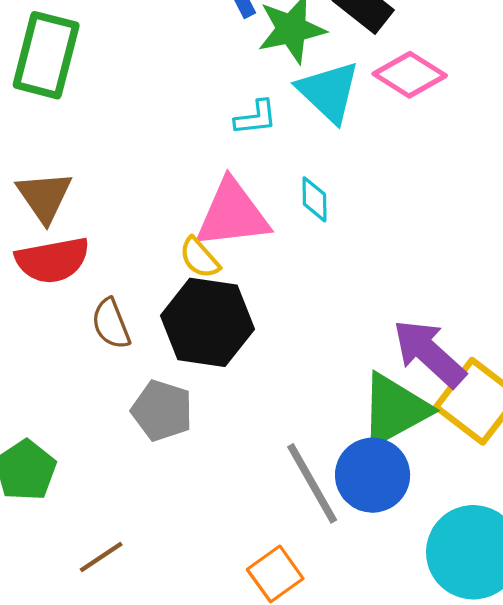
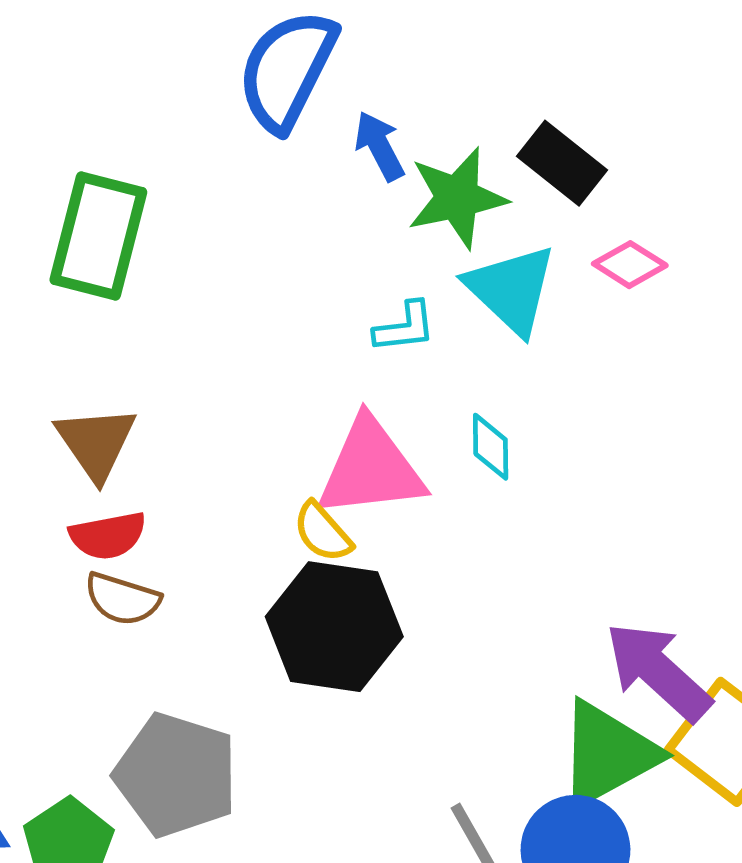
pink diamond: (410, 75) -> (630, 265), size x0.7
red semicircle: (52, 260) -> (108, 536), size x0.7
brown semicircle: (111, 324) -> (122, 599), moved, turned -51
gray pentagon: (162, 411) -> (176, 775), moved, size x1.4

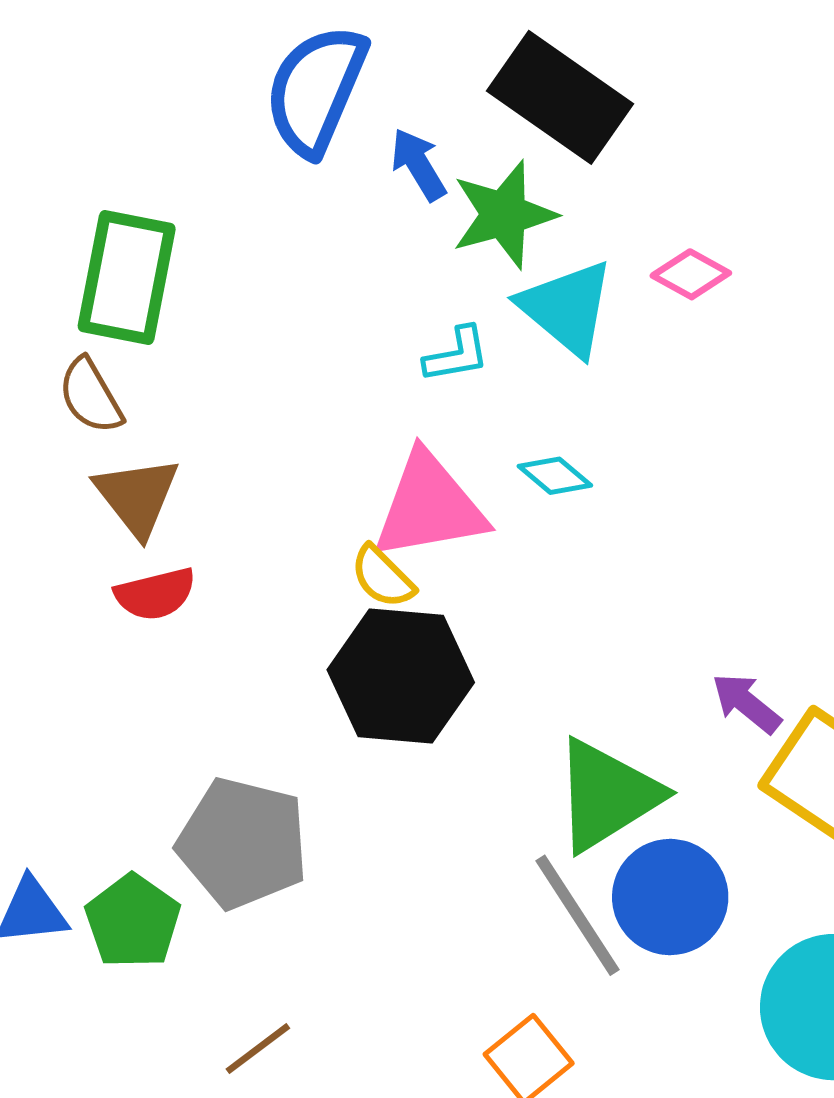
black rectangle: (562, 163) -> (560, 97), moved, size x1.5
cyan diamond: (491, 447) -> (555, 476), turned -46
brown semicircle: (122, 599) -> (90, 396), moved, turned 46
purple arrow: (658, 671) -> (746, 703), size x0.6
green triangle: (608, 754) -> (607, 795), moved

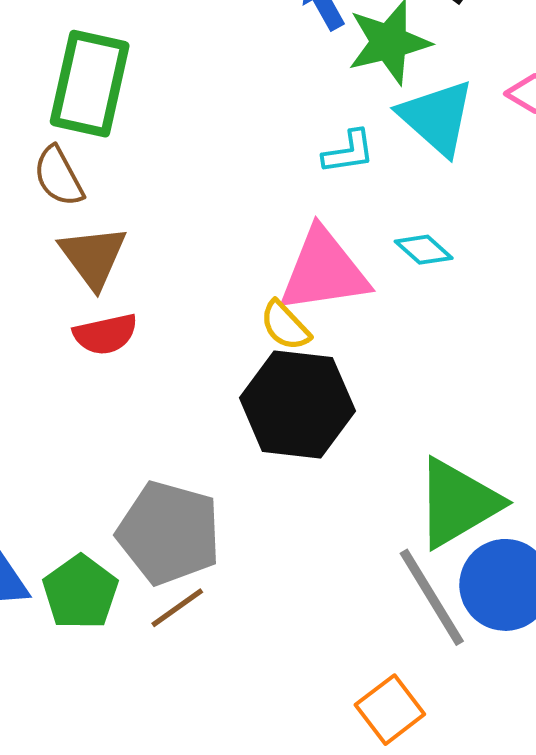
brown line: (258, 1049) -> (177, 608), moved

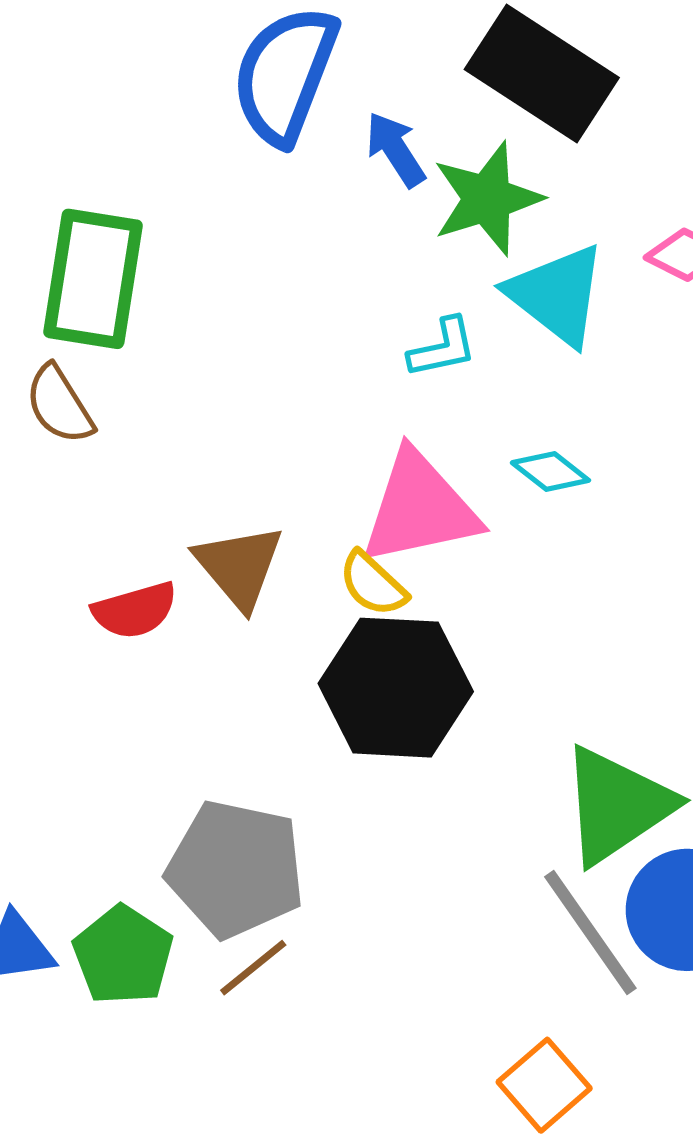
brown triangle: (93, 257) -> (239, 566), moved

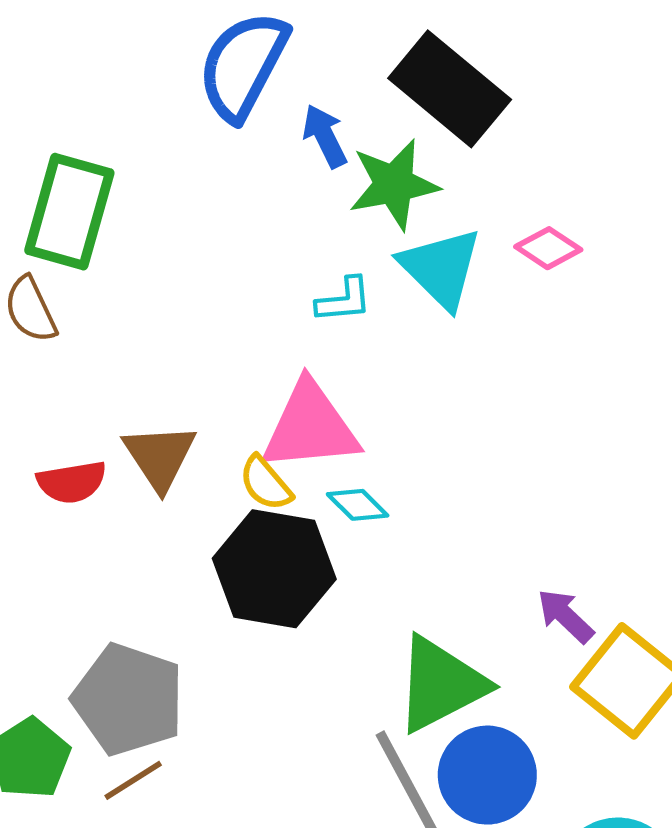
cyan diamond: (550, 472) -> (358, 505), moved

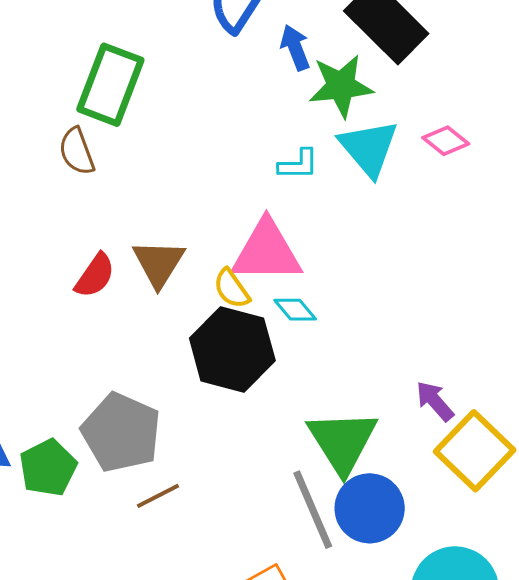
red semicircle: (72, 482) -> (95, 276), turned -51
green triangle: (441, 684) -> (343, 441), turned -40
brown line: (133, 780) -> (158, 496), moved

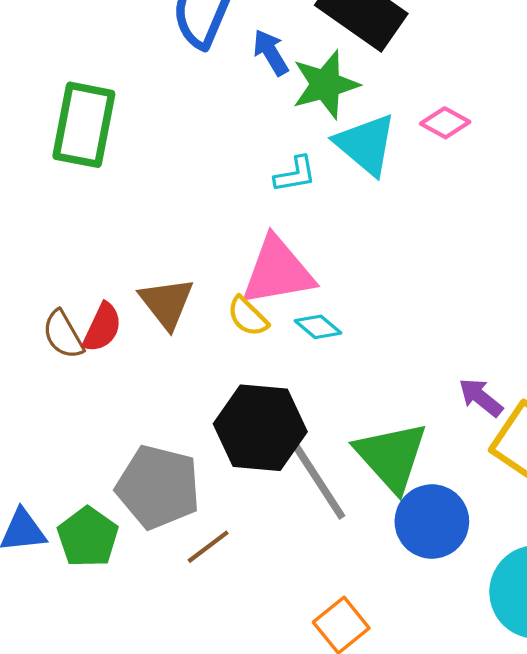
brown semicircle: (77, 151) -> (63, 335), moved
black hexagon: (232, 349) -> (260, 428), moved
gray line: (313, 510) -> (319, 481), moved

